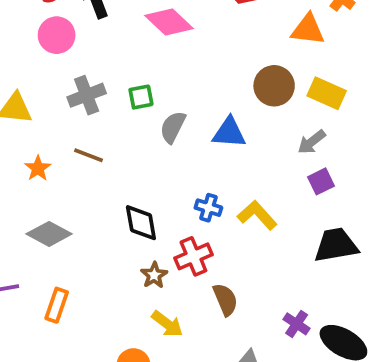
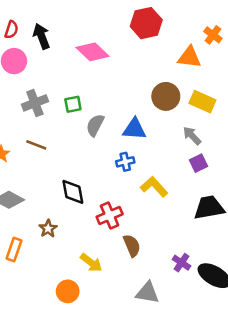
gray arrow: (312, 142) -> (192, 136), turned 84
blue cross: (208, 208) -> (125, 162), moved, turned -30
brown star: (154, 275) -> (48, 229), moved

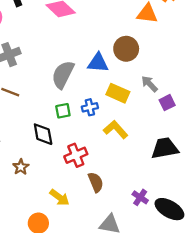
yellow rectangle: (202, 102) -> (118, 93), moved
green square: (73, 104) -> (63, 111), moved
gray semicircle: (95, 125) -> (63, 75), size x1.4
blue triangle: (134, 129) -> (98, 63), moved
purple square: (199, 163) -> (167, 103), moved

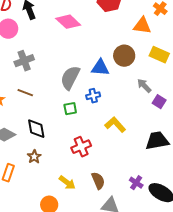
yellow rectangle: (118, 93) -> (159, 55), moved
purple square: (167, 103) -> (159, 102), turned -32
blue cross: (90, 107) -> (93, 96), moved
black diamond: (43, 134) -> (36, 129), moved
brown semicircle: (96, 182) -> (98, 181), moved

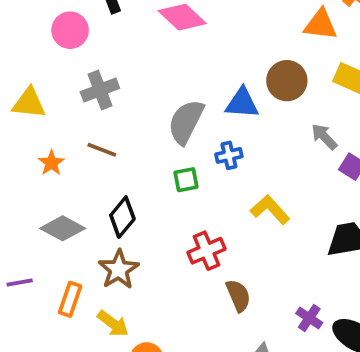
black diamond: (36, 129) -> (122, 217), turned 50
brown star: (34, 157) -> (119, 269), size x1.5
brown semicircle: (98, 181) -> (238, 296), moved
yellow arrow: (67, 183) -> (113, 324), moved

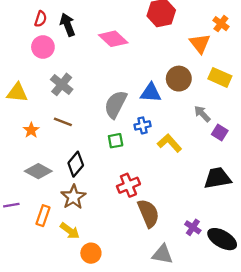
orange triangle: (321, 25) -> (200, 43), turned 45
gray cross: (100, 90) -> (62, 84), turned -30
yellow L-shape: (270, 210) -> (169, 143), moved
brown semicircle: (238, 296) -> (148, 213), size x1.4

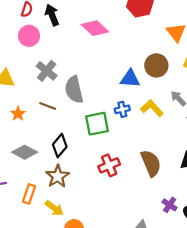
gray semicircle: (116, 104) -> (74, 90), moved, turned -40
green square: (116, 141) -> (97, 124), size x1.6
yellow L-shape: (169, 143) -> (152, 108), moved
brown semicircle: (148, 213) -> (151, 163), moved

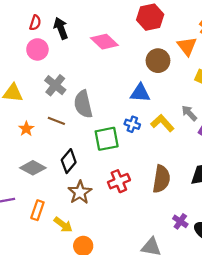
brown circle: (156, 65) -> (158, 61), moved
blue cross: (122, 109) -> (132, 124), turned 32
brown semicircle: (151, 163) -> (161, 179), turned 32
brown star: (58, 176) -> (80, 192), moved

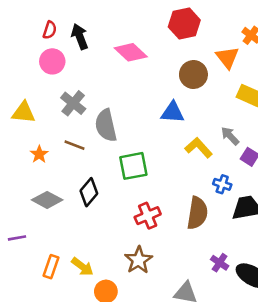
blue cross: (132, 124) -> (222, 184), moved
brown star: (80, 192) -> (139, 260), moved
orange rectangle: (37, 210) -> (51, 267), moved

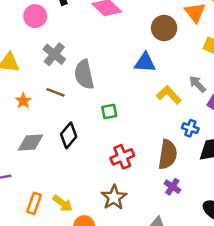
green square: (133, 166) -> (109, 111), size x0.6
gray diamond: (47, 200) -> (30, 143), turned -32
purple cross: (220, 263) -> (172, 187), moved

